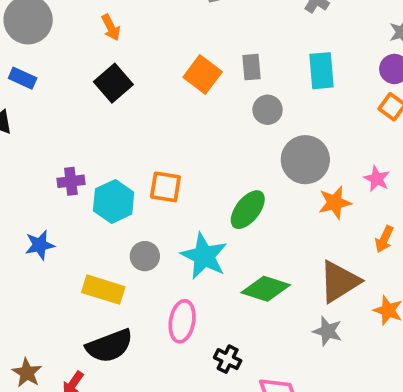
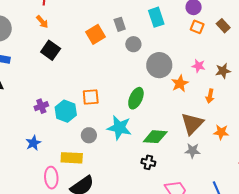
orange square: (203, 75) -> (95, 34), turned 36
pink ellipse: (182, 321) -> (51, 178), moved
black cross: (228, 359) -> (148, 162), moved

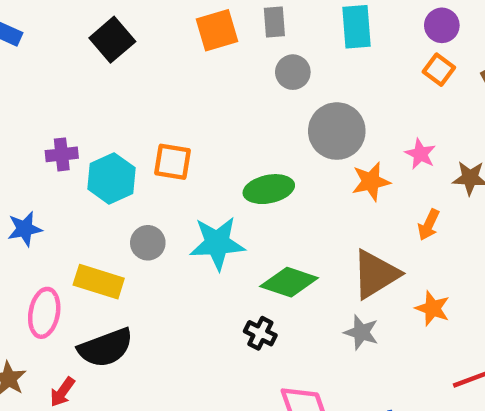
green ellipse: (136, 98) -> (269, 189), turned 40
cyan star: (119, 128) -> (217, 243), turned -30

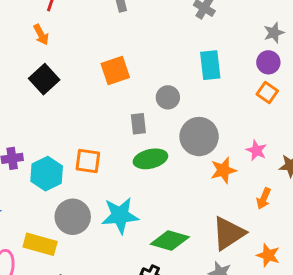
gray rectangle: (274, 22) -> (138, 124), moved
green ellipse: (269, 189) -> (150, 159), moved
gray circle: (148, 243) -> (73, 217), size x1.5

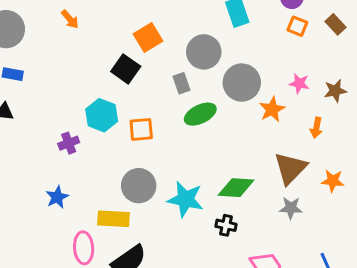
black square: (44, 79) -> (126, 69), moved
gray circle: (168, 97) -> (204, 52), size x1.5
cyan hexagon: (47, 174) -> (102, 115), moved
cyan star: (120, 216) -> (185, 199), moved, turned 30

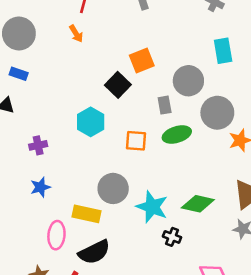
orange square: (141, 129) -> (136, 141), moved
purple cross: (69, 143) -> (38, 145), moved
black cross: (226, 225) -> (172, 237), moved

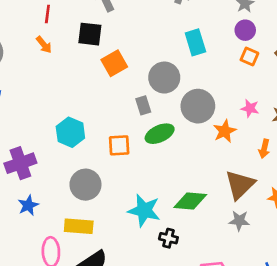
black square: (118, 85) -> (90, 34), moved, turned -30
purple cross: (38, 145) -> (20, 163), size x1.6
gray circle: (113, 188) -> (85, 185), moved

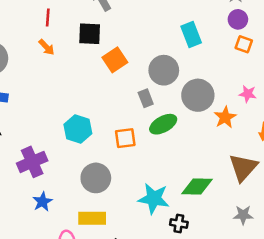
gray star: (239, 221) -> (243, 215), moved

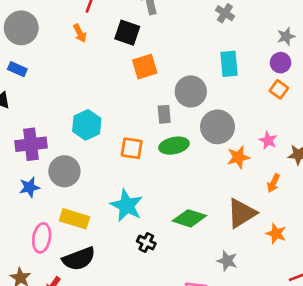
gray circle: (96, 178) -> (64, 171), moved
cyan star: (154, 199) -> (127, 206), moved
black cross: (179, 223) -> (146, 242), moved

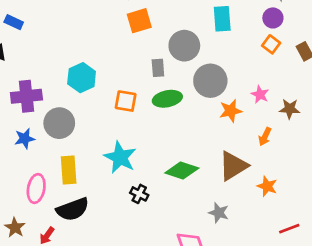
yellow rectangle: (74, 219) -> (69, 170), turned 68

